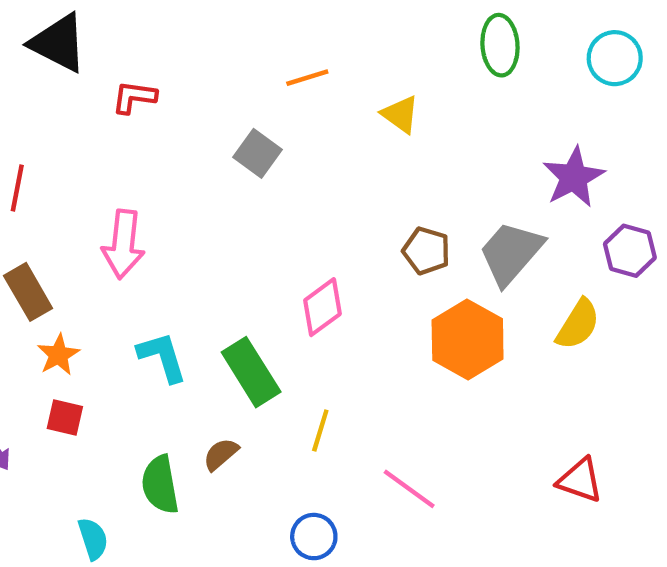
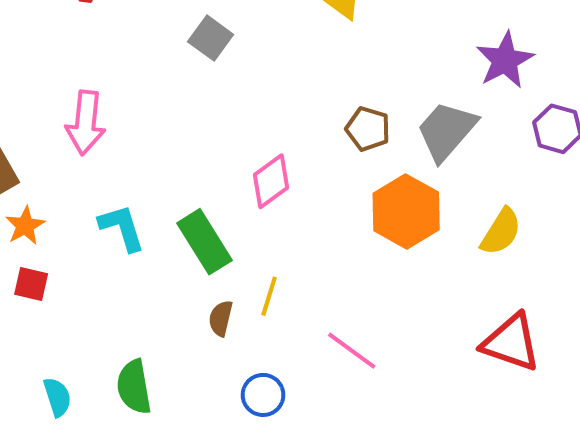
yellow semicircle: (578, 324) -> (501, 232), moved
brown semicircle: (221, 454) -> (221, 318), moved, turned -36
red triangle: (580, 480) -> (511, 343), size x1.4
green semicircle: (160, 485) -> (134, 387), moved

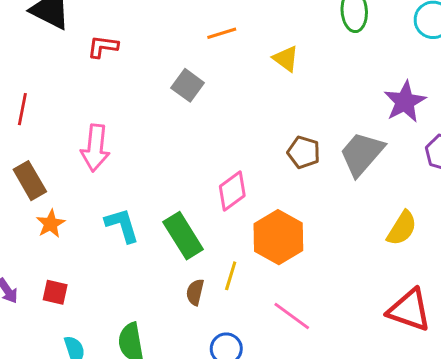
orange hexagon: (406, 211) -> (278, 237), moved
red square: (31, 284) -> (55, 292), moved

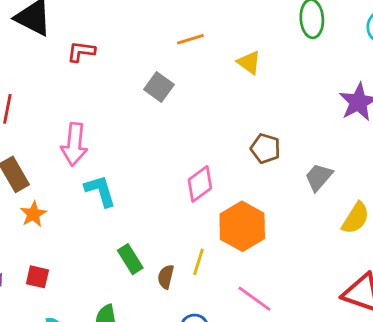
gray trapezoid: (362, 154) -> (319, 177), moved, size x0.7
cyan L-shape: (122, 225) -> (100, 191), moved
green rectangle: (183, 236) -> (130, 259), moved, size x0.7

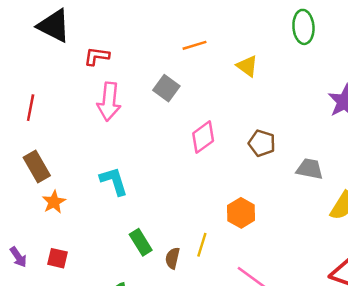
pink arrow: (74, 144) -> (109, 102), moved
gray trapezoid: (319, 177) -> (310, 169), turned 60
pink diamond: (200, 184) -> (203, 137), moved
orange hexagon: (242, 226) -> (241, 213), size x0.7

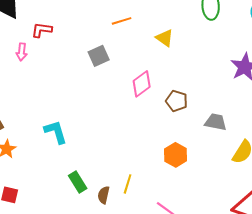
gray square: (166, 88) -> (99, 56), turned 30
pink arrow: (109, 102) -> (22, 52), moved, size x0.6
pink diamond: (203, 137) -> (142, 84), moved
orange hexagon: (241, 213) -> (176, 155), moved

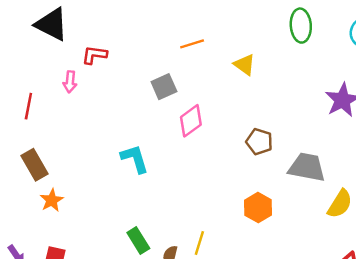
pink diamond: (142, 84) -> (191, 121), moved
gray trapezoid: (216, 122) -> (307, 167), size x1.4
cyan L-shape: (56, 132) -> (135, 159), moved

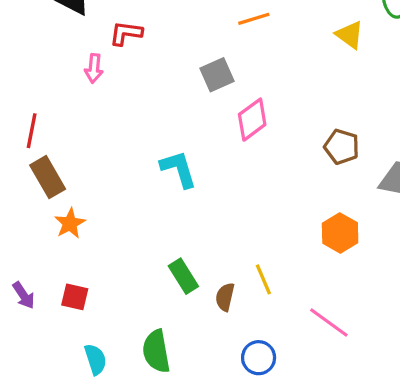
yellow triangle: (245, 65) -> (350, 35), moved
red line: (28, 106) -> (32, 131), moved
yellow line: (199, 243) -> (263, 279), turned -40

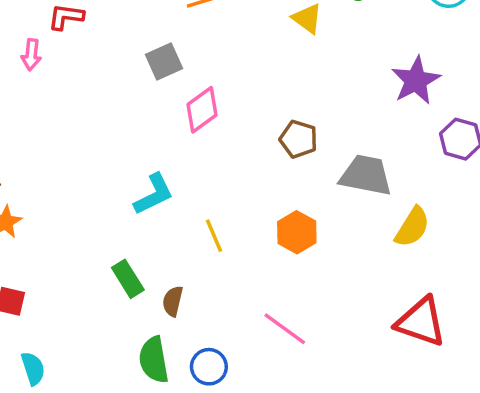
cyan L-shape: (179, 169) -> (154, 194), moved, turned 81
yellow line: (263, 279) -> (214, 236), moved
green semicircle: (156, 351) -> (154, 360), moved

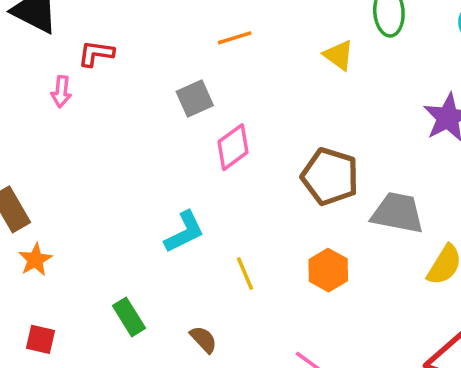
brown pentagon: (299, 139) -> (330, 176), size x1.5
green rectangle: (128, 279) -> (129, 317), moved
brown semicircle: (173, 301) -> (203, 339), turned 124

